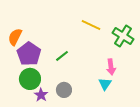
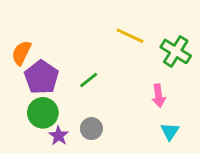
cyan triangle: (105, 84) -> (170, 131), moved

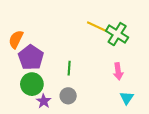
green cross: (176, 51) -> (117, 34), moved
green line: (89, 80) -> (69, 68), moved, turned -48

